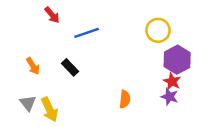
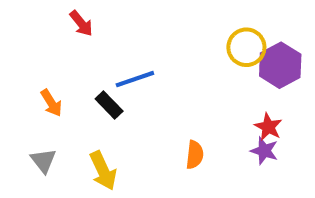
blue line: (87, 33) -> (135, 79), moved
purple hexagon: (177, 60) -> (280, 65), moved
yellow arrow: (50, 109) -> (103, 171), moved

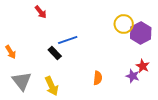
orange arrow: (51, 103) -> (11, 52), moved
red star: (268, 127) -> (143, 66), moved
gray triangle: (43, 161) -> (22, 81), size x1.5

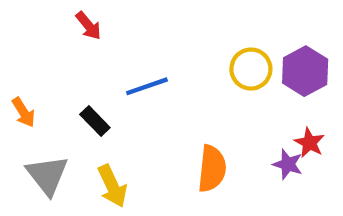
yellow circle: (124, 24) -> (251, 69), moved
black rectangle: (55, 53) -> (95, 121), moved
orange semicircle: (98, 78) -> (212, 169), size x1.5

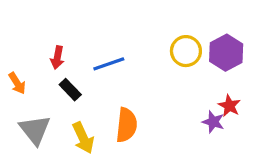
red arrow: (88, 26) -> (57, 57), moved, turned 50
orange semicircle: (212, 169) -> (126, 125), moved

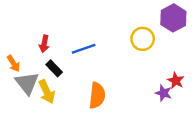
purple hexagon: (226, 53) -> (173, 18), moved
gray triangle: (35, 130) -> (27, 83), moved
yellow arrow: (83, 138) -> (47, 92), moved

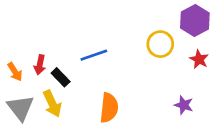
red arrow: (44, 44) -> (40, 65), moved
red star: (176, 81) -> (199, 59), moved
gray triangle: (27, 83) -> (20, 108), moved

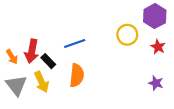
red arrow: (40, 65) -> (32, 51), size x1.5
purple star: (184, 105) -> (156, 83), moved
orange semicircle: (109, 108) -> (77, 75), moved

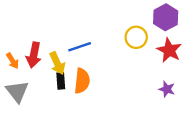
red star: (158, 47) -> (169, 50), size x1.5
black rectangle: (48, 61) -> (61, 81), moved, turned 40
yellow arrow: (42, 82) -> (57, 63), moved

